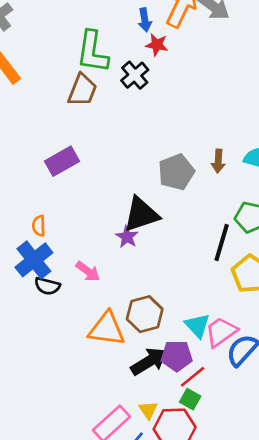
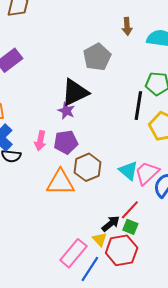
brown arrow: (218, 161) -> (127, 26), moved
pink arrow: (88, 271) -> (40, 141), turned 72
purple pentagon: (177, 356) -> (66, 142), moved
black arrow: (149, 361) -> (111, 224), moved, size x0.7

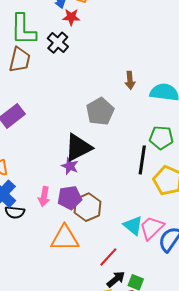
brown hexagon: (88, 167) -> (87, 207), moved
red line: (130, 210) -> (108, 257), moved

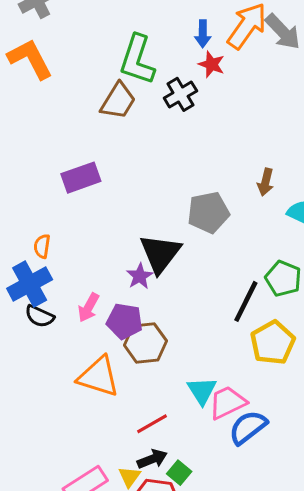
black triangle: (78, 147) -> (160, 254), turned -44

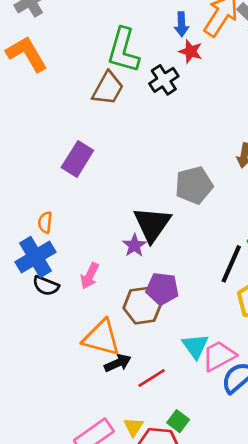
purple rectangle: (81, 178) -> (77, 159), turned -36
purple pentagon: (125, 321) -> (162, 289), moved
black arrow: (152, 459) -> (118, 363), moved

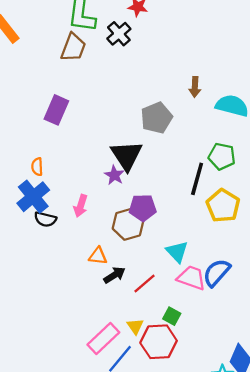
orange triangle: (101, 338) -> (98, 256), size x0.6
pink trapezoid: (219, 356) -> (191, 278), moved, turned 56

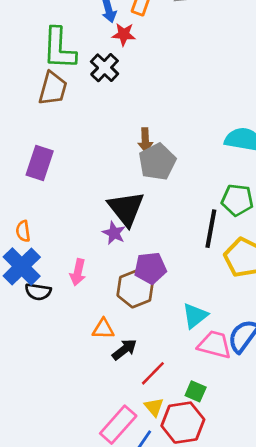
brown arrow: (195, 87) -> (145, 140), moved
cyan triangle: (177, 252) -> (195, 316), turned 40
red line: (145, 284) -> (153, 373), moved

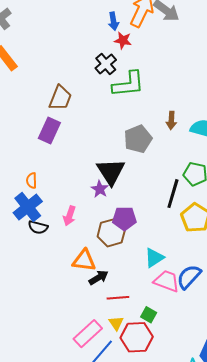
green L-shape: (59, 48) -> (128, 84), moved, turned -104
brown trapezoid: (53, 88) -> (60, 98), moved
brown arrow: (145, 140) -> (171, 120), moved
orange triangle: (103, 329) -> (84, 260), size x1.4
red line: (153, 373) -> (118, 298), turned 35

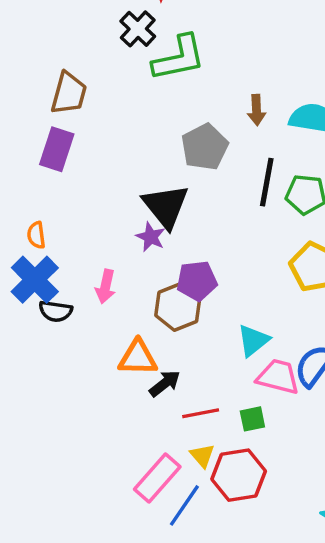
black line: (173, 194) -> (267, 182), moved
green square: (149, 315) -> (252, 419), moved, turned -35

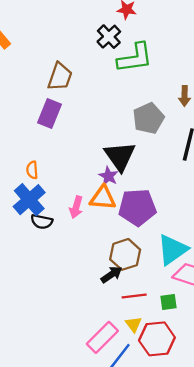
purple pentagon: (197, 281) -> (137, 207), size x1.4
brown hexagon: (178, 307) -> (125, 254), moved
cyan triangle: (253, 340) -> (172, 250), size x1.4
orange triangle: (138, 358) -> (103, 198), moved

